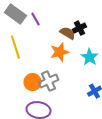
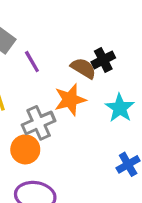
purple line: (35, 19) -> (32, 62), moved
gray cross: (48, 81) -> (39, 123), moved

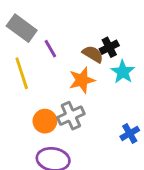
cyan star: (120, 108) -> (123, 72), moved
gray cross: (39, 123) -> (71, 116), moved

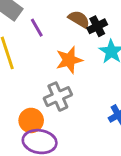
brown semicircle: (93, 54) -> (79, 19), moved
orange circle: (45, 121) -> (31, 120), moved

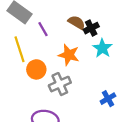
orange star: (69, 60) -> (69, 55), turned 30
orange circle: (31, 120) -> (36, 69), moved

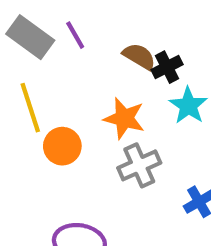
purple line: (43, 29) -> (75, 35), moved
gray cross: (60, 84) -> (139, 165), moved

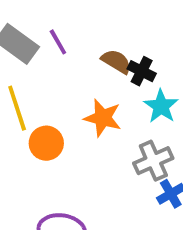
black cross: (167, 67) -> (142, 71), turned -36
gray cross: (139, 165) -> (153, 161), moved

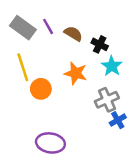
brown semicircle: (116, 61) -> (73, 34), moved

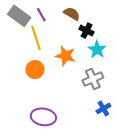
brown semicircle: (73, 34) -> (72, 14), moved
yellow line: (23, 67) -> (36, 38), moved
blue cross: (118, 120) -> (103, 108), moved

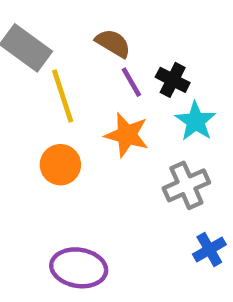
brown semicircle: (72, 14) -> (113, 43), moved
purple line: (41, 15) -> (131, 82), moved

